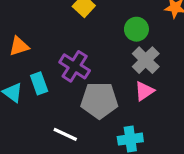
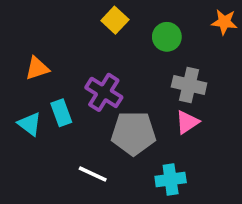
green circle: (136, 29) -> (167, 37), moved
gray cross: (146, 60) -> (189, 85), turned -32

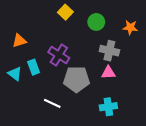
orange star: (224, 22) -> (130, 27), moved
pink triangle: (187, 122) -> (108, 73), turned 32
cyan cross: (171, 180) -> (108, 107), moved

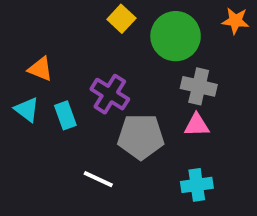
green circle: (96, 22) -> (176, 36), size x1.6
orange star: (130, 27) -> (235, 21), moved
orange triangle: (19, 41) -> (40, 69), turned 40
cyan triangle: (15, 74) -> (27, 110), moved

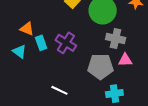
cyan rectangle: (65, 115) -> (41, 43), moved
pink triangle: (197, 125) -> (125, 60), moved
gray pentagon: (141, 137) -> (100, 67), moved

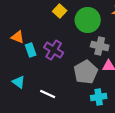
cyan triangle: (19, 51) -> (19, 82), moved
gray pentagon: (100, 67) -> (86, 72), turned -30

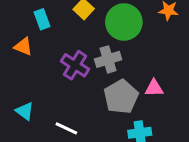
gray cross: (100, 46) -> (108, 59), moved, turned -30
cyan rectangle: (31, 50) -> (42, 19), moved

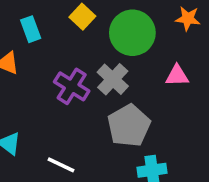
gray cross: (108, 59) -> (113, 79), turned -30
pink triangle: (154, 88) -> (177, 76), moved

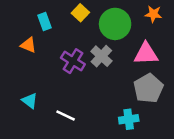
pink triangle: (177, 76) -> (146, 54), size x1.5
gray pentagon: (129, 126) -> (148, 88), moved

